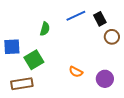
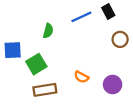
black rectangle: (100, 19) -> (108, 11), moved
brown rectangle: (22, 84) -> (45, 90), moved

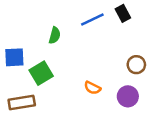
brown circle: (120, 39) -> (136, 65), moved
brown rectangle: (45, 90) -> (22, 102), moved

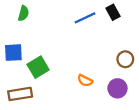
green semicircle: (55, 35) -> (23, 13), moved

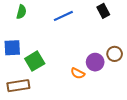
blue line: (85, 18) -> (63, 16), moved
purple circle: (117, 88) -> (95, 62), moved

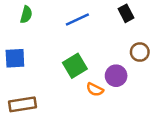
brown circle: (115, 54) -> (140, 52), moved
green square: (35, 61) -> (75, 66), moved

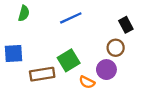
black rectangle: (126, 13) -> (126, 25), moved
brown circle: (140, 52) -> (116, 48), moved
brown rectangle: (22, 104) -> (42, 74), moved

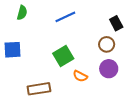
purple circle: (106, 70) -> (109, 69), moved
brown rectangle: (42, 74) -> (39, 89), moved

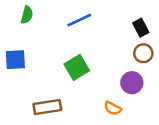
brown circle: (107, 44) -> (143, 53), moved
orange semicircle: (80, 76) -> (113, 108), moved

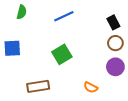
purple circle: (132, 83) -> (115, 67), moved

